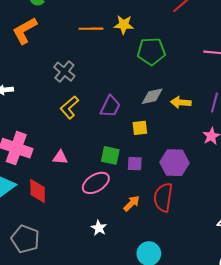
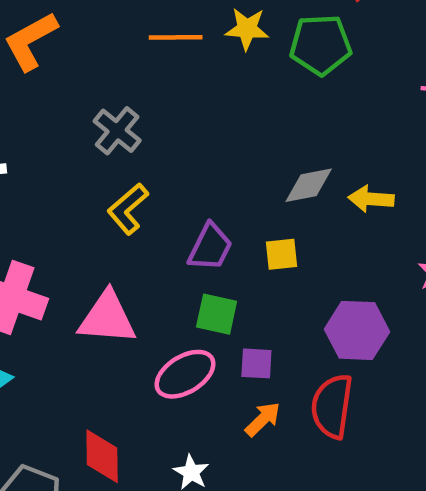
green pentagon: (151, 51) -> (321, 45), moved
purple trapezoid: (110, 106) -> (210, 247), moved
pink triangle: (60, 157) -> (107, 318), size x1.8
purple square: (135, 164) -> (256, 363), moved
red diamond: (38, 191) -> (102, 456), moved

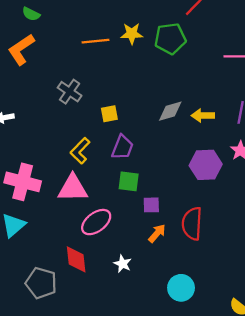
yellow L-shape: (128, 209) -> (80, 151), moved
yellow square: (282, 254) -> (109, 114), moved
purple hexagon: (357, 330) -> (206, 165), moved
pink ellipse: (185, 374) -> (96, 222), moved

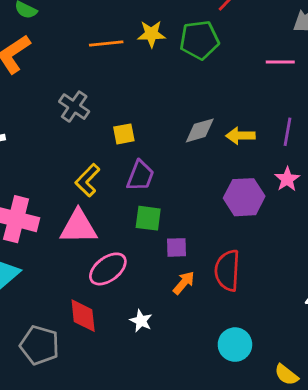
cyan circle: (181, 288) -> (235, 345), moved

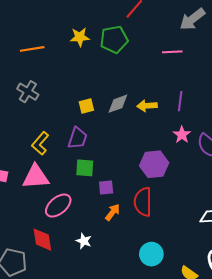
orange line: (106, 43) -> (32, 49), moved
yellow square: (124, 134) -> (86, 106), moved
purple hexagon: (244, 197) -> (154, 164), moved

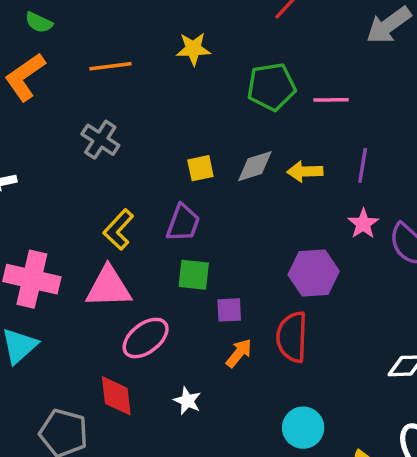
green pentagon: (114, 39) -> (271, 87), moved
pink line: (172, 52) -> (331, 100), moved

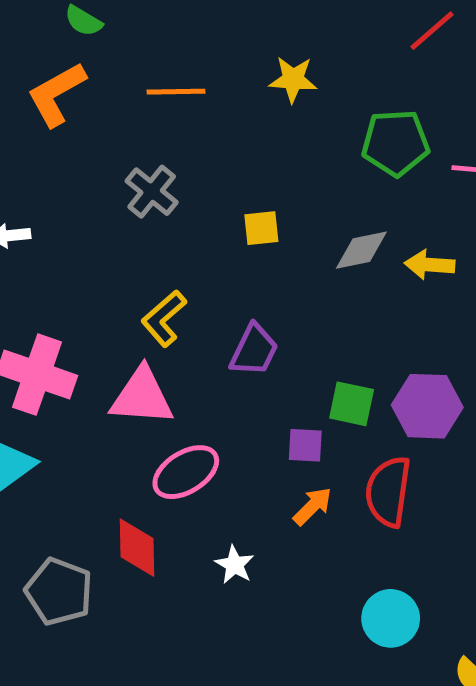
yellow square: (200, 168) -> (261, 228), moved
purple trapezoid: (183, 223) -> (254, 350), moved
green square: (194, 275) -> (352, 404), moved

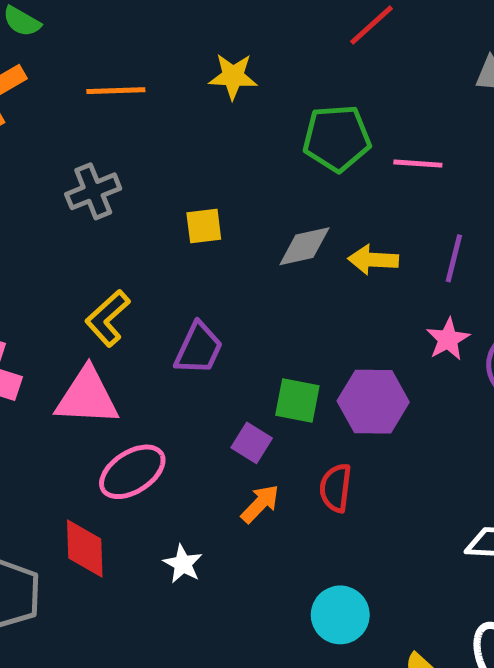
gray cross: (152, 192) -> (93, 191), turned 30
purple square: (305, 445) -> (252, 443), turned 30
red semicircle: (388, 492) -> (336, 488), size x0.7

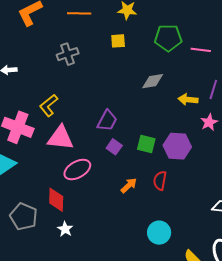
yellow square: (204, 226) -> (118, 41), moved
yellow arrow: (373, 260) -> (188, 100), moved
yellow L-shape: (108, 318) -> (49, 105), moved
purple square: (252, 443) -> (114, 147), moved
white star: (183, 564) -> (65, 229), moved

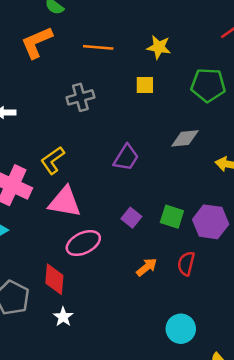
purple trapezoid: (107, 121) -> (126, 158), moved

